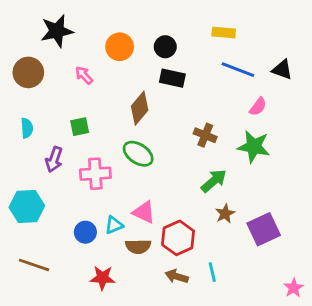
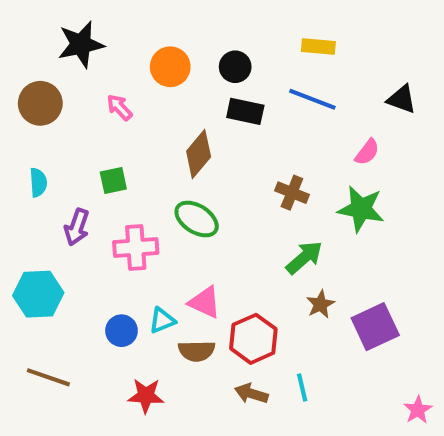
blue line: (238, 70) -> (312, 99), moved

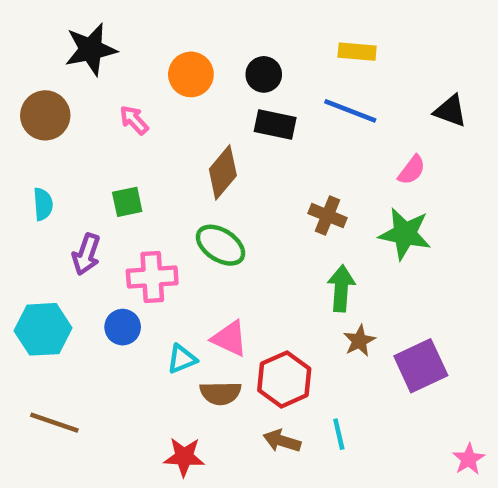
green arrow: (304, 258) -> (341, 288), turned -45
blue circle: (121, 331) -> (123, 327), moved
red star: (146, 396) -> (184, 457), moved

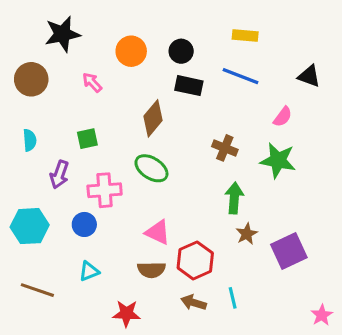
cyan triangle: (182, 359) -> (89, 271), moved

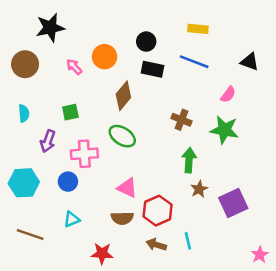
orange circle: (131, 51) -> (105, 57), moved

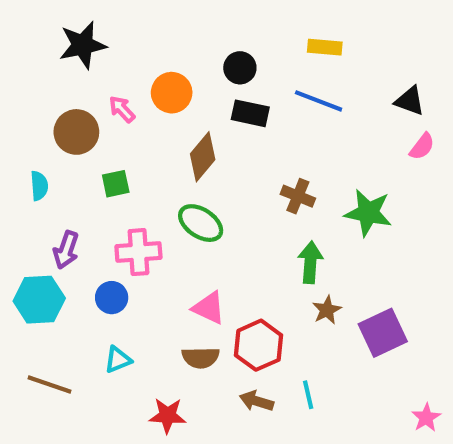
brown circle: (25, 64) -> (76, 132), moved
pink semicircle: (228, 95) -> (422, 146), moved
purple arrow: (48, 141) -> (66, 250), moved

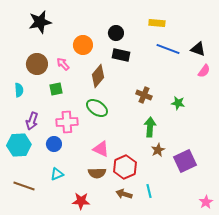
blue line: (319, 101) -> (168, 49), moved
pink arrow: (122, 109) -> (63, 64), moved
green star: (368, 213) -> (178, 103), size x0.6

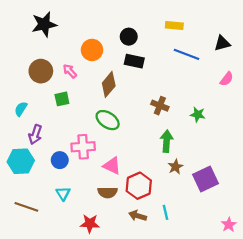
black triangle: (198, 49) -> (222, 43), moved, turned -35
cyan semicircle: (19, 90) -> (21, 109), moved, turned -144
pink cross: (67, 122) -> (83, 147), moved
cyan triangle: (57, 174) -> (63, 193), turned -40

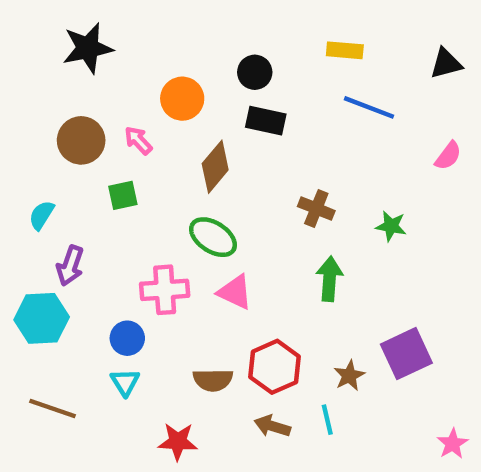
black triangle: (222, 43) -> (446, 63), moved
blue circle: (60, 160) -> (127, 338), moved
pink triangle: (112, 166) -> (235, 292), moved
brown star: (175, 167) -> (349, 376), moved

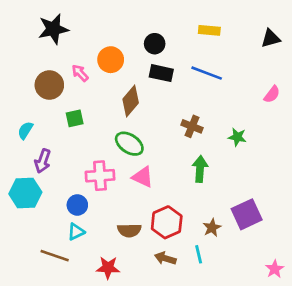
blue line: (369, 107) -> (207, 73), moved
pink arrow: (138, 140) -> (80, 73), moved
cyan triangle: (125, 382) -> (76, 232), turned 36
brown line: (53, 409) -> (55, 256), moved

